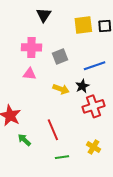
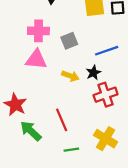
pink triangle: (29, 74) -> (36, 59), size x1.5
green arrow: (24, 140) -> (31, 131), size x1.5
yellow cross: (93, 147) -> (106, 139), size x1.5

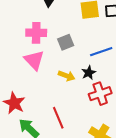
pink triangle: (36, 59) -> (34, 60), turned 40

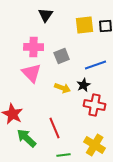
red cross: (100, 94) -> (95, 105), turned 30

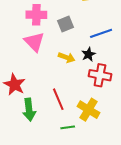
green arrow: (27, 138) -> (29, 110), turned -140
yellow cross: (95, 145) -> (89, 110), moved

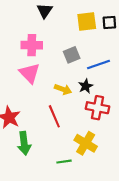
gray square: (66, 24) -> (72, 55), moved
red line: (58, 99) -> (54, 116), moved

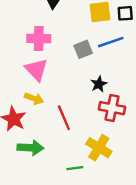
blue line: (99, 65) -> (111, 42), moved
yellow arrow: (63, 89) -> (34, 99), moved
green arrow: (24, 143) -> (30, 148), turned -80

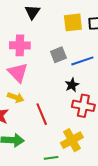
blue line: (111, 42) -> (82, 61), moved
yellow cross: (99, 148) -> (72, 140), turned 30

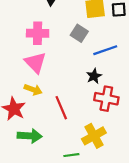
gray square: (58, 55) -> (79, 33), moved, turned -35

